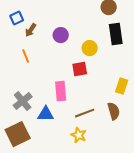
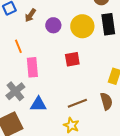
brown arrow: (31, 30) -> (30, 15), moved
yellow circle: (90, 48) -> (82, 26), moved, size x1.5
pink rectangle: (61, 91) -> (32, 67), moved

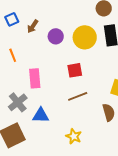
orange line: (18, 46) -> (13, 55), moved
brown line: (77, 103) -> (78, 96), moved

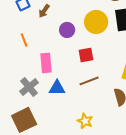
purple circle: (56, 36) -> (67, 30), moved
blue triangle: (41, 115) -> (57, 88), moved

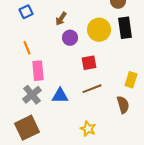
brown arrow: (44, 11) -> (61, 19), moved
pink rectangle: (46, 63) -> (38, 71), moved

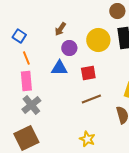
blue square: (26, 12) -> (19, 36), moved, turned -32
pink rectangle: (38, 71) -> (26, 81), moved
blue triangle: (60, 96) -> (59, 68), moved

